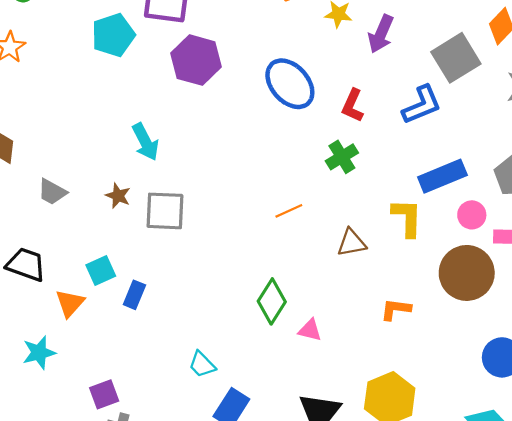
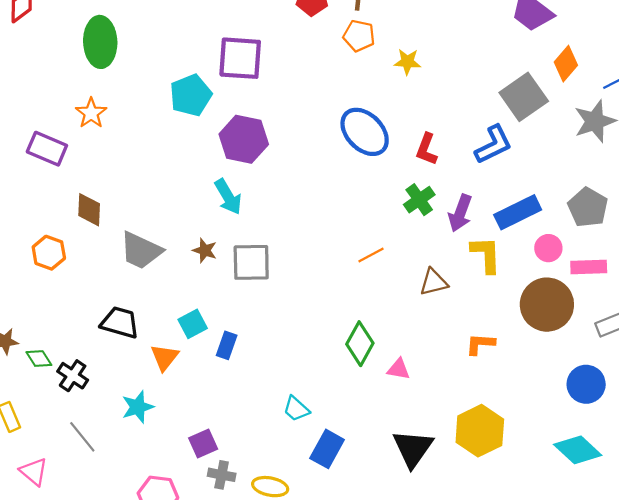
purple arrow: (381, 34) -> (460, 213), moved
purple hexagon: (196, 60) -> (244, 139), moved
gray trapezoid: (52, 192) -> (141, 251), size x1.5

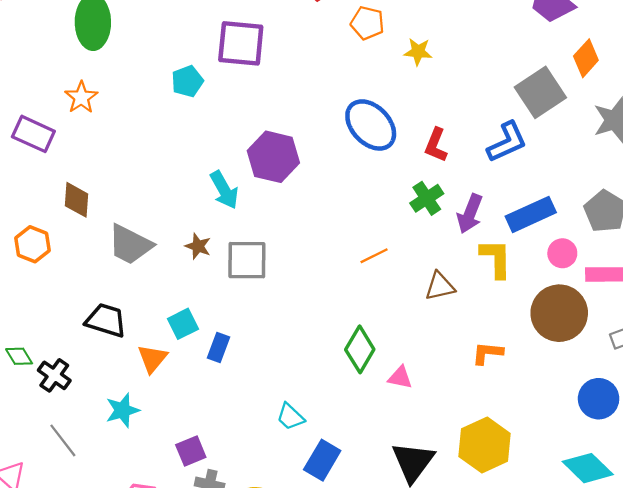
cyan pentagon: (191, 95) -> (187, 81), size x0.7
purple hexagon: (244, 139) -> (273, 157), moved

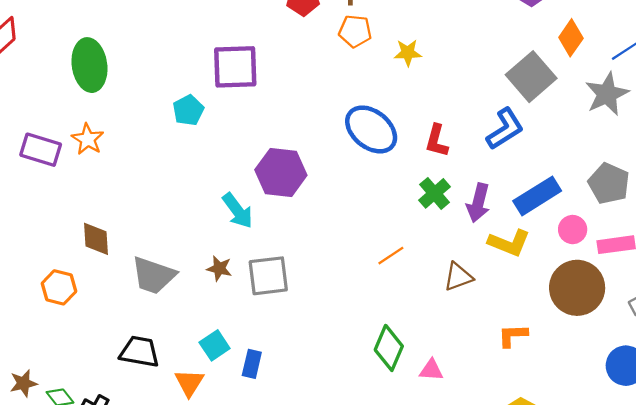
purple rectangle: (33, 134) -> (41, 150), moved
yellow L-shape: (496, 258) -> (509, 243), turned 120

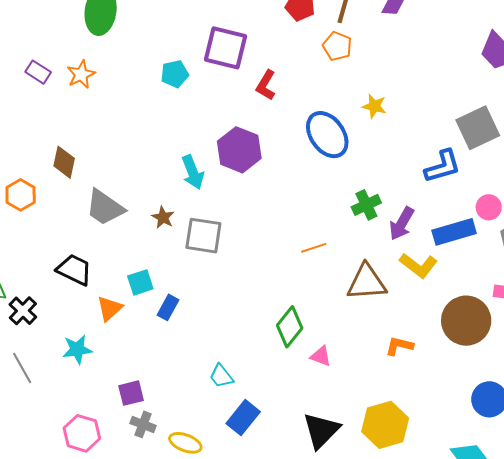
yellow star: (408, 53) -> (374, 106), moved
red L-shape: (437, 141) -> (266, 85), moved
purple rectangle: (41, 150) -> (38, 72), size x0.7
pink circle: (573, 230) -> (489, 207), moved
brown triangle: (458, 277) -> (367, 282), size x1.5

